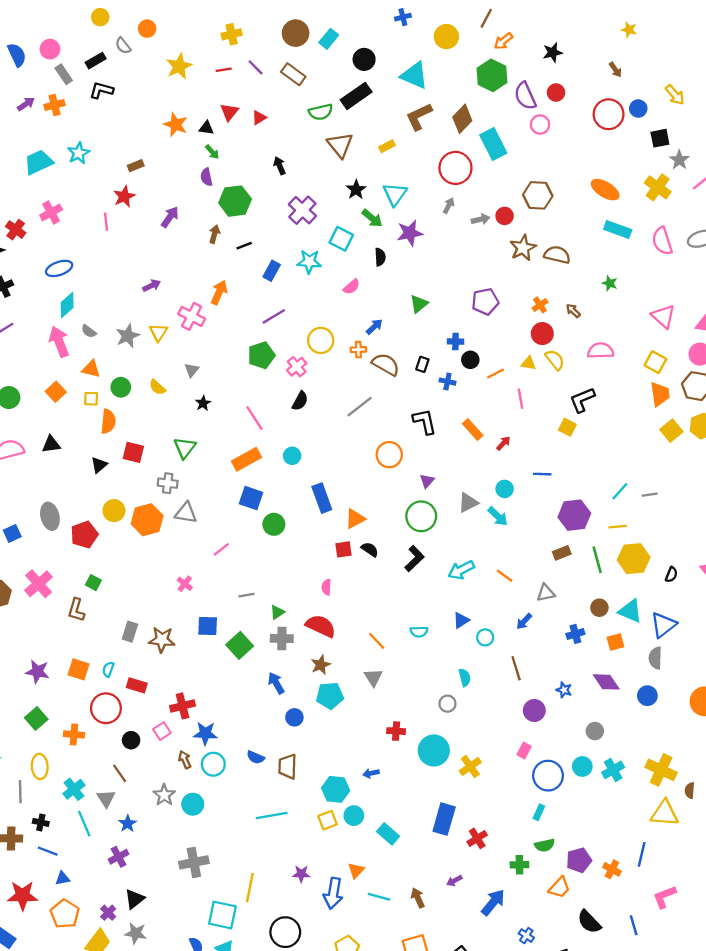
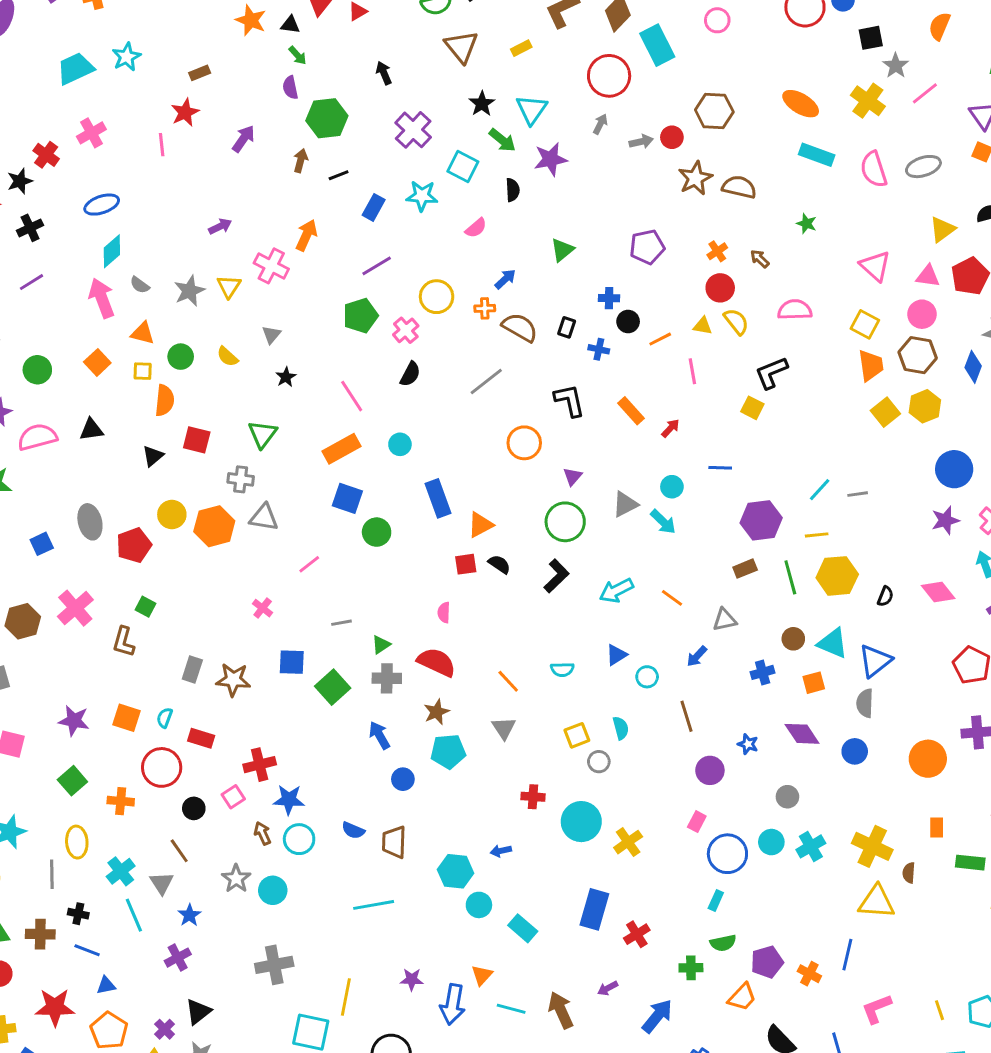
yellow square: (328, 820) -> (577, 735), moved
brown arrow: (418, 898) -> (561, 1010), size x1.4

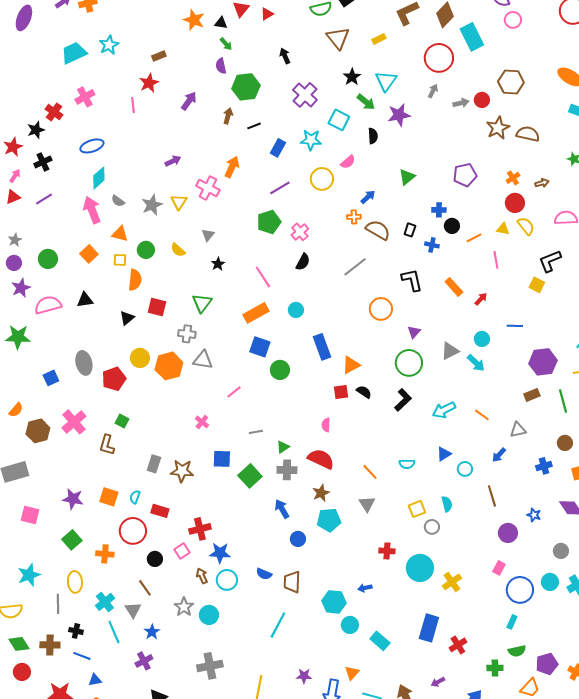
brown arrow: (760, 259) -> (542, 183), turned 120
yellow circle: (437, 297) -> (322, 179), moved
cyan line: (374, 905) -> (278, 625), turned -52

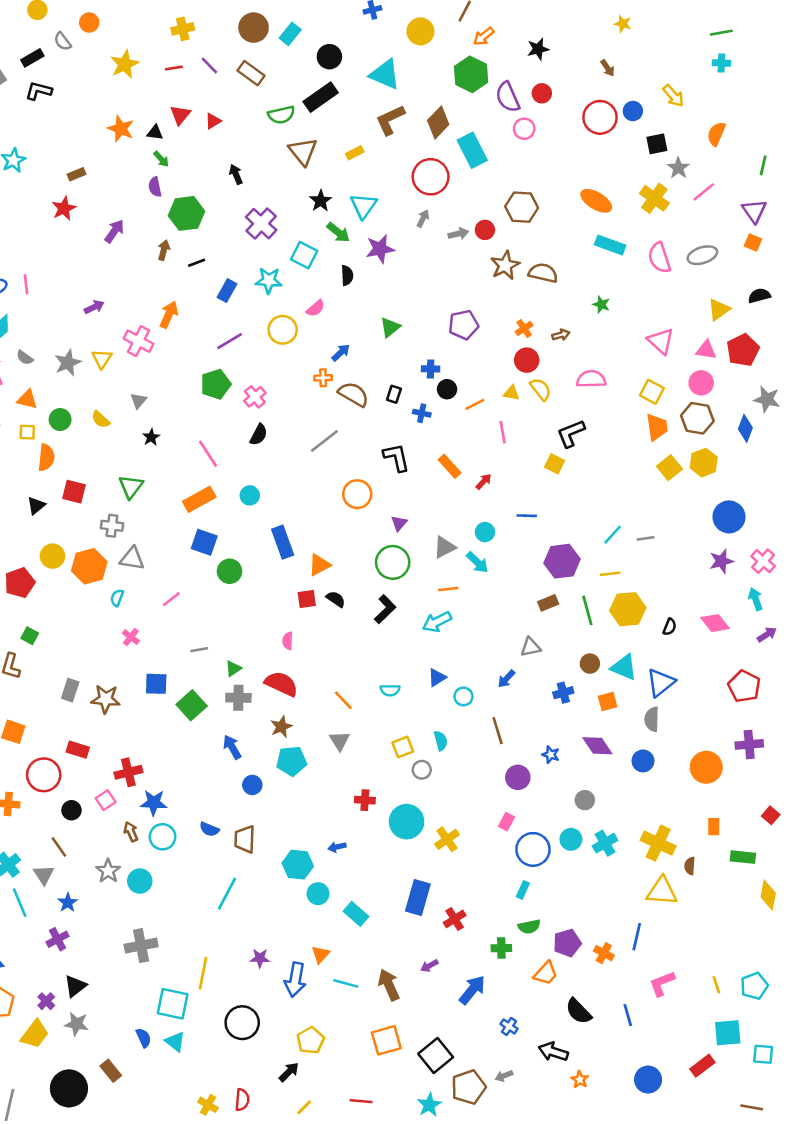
pink line: (133, 105) -> (26, 284), moved
orange line: (482, 415) -> (448, 589), moved, turned -42
cyan semicircle: (135, 497) -> (117, 598), moved

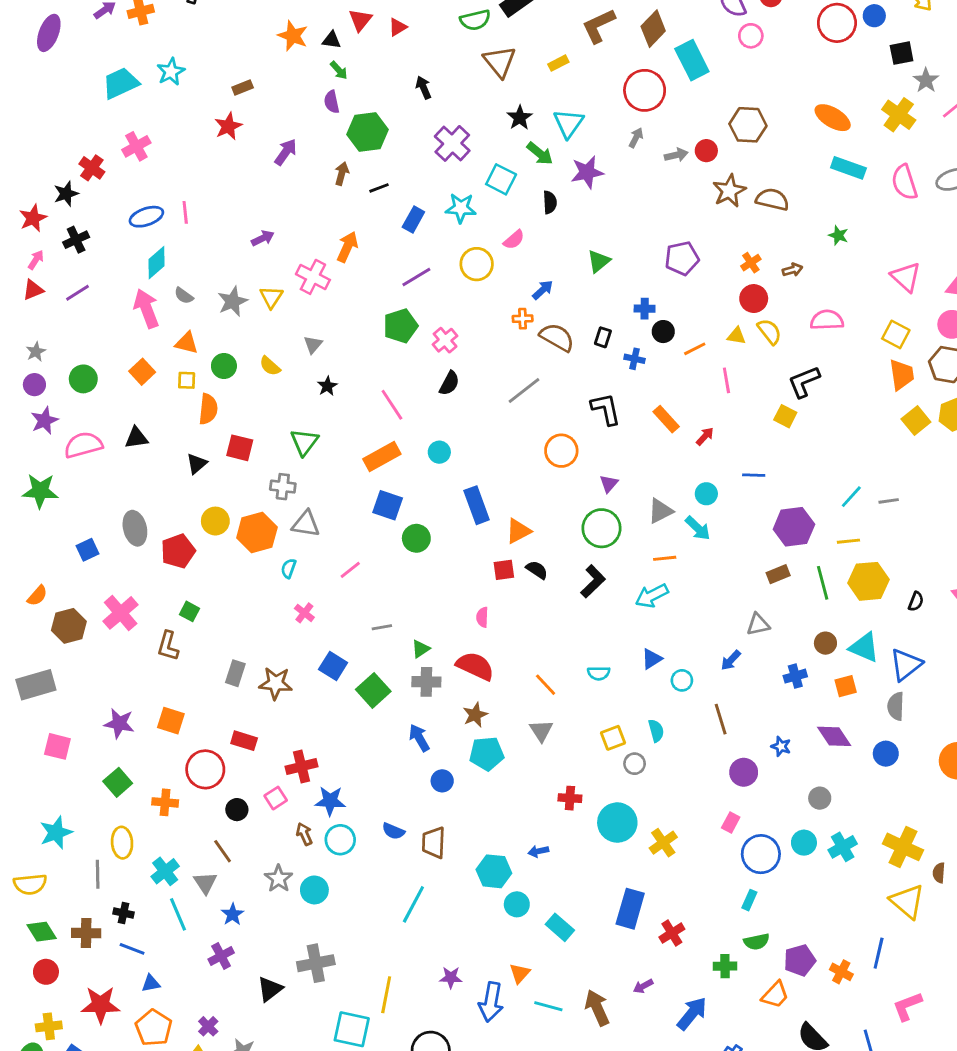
blue square: (156, 684) -> (333, 666), turned 30
yellow triangle: (662, 891) -> (907, 901), turned 36
black triangle: (75, 986) -> (270, 989), moved

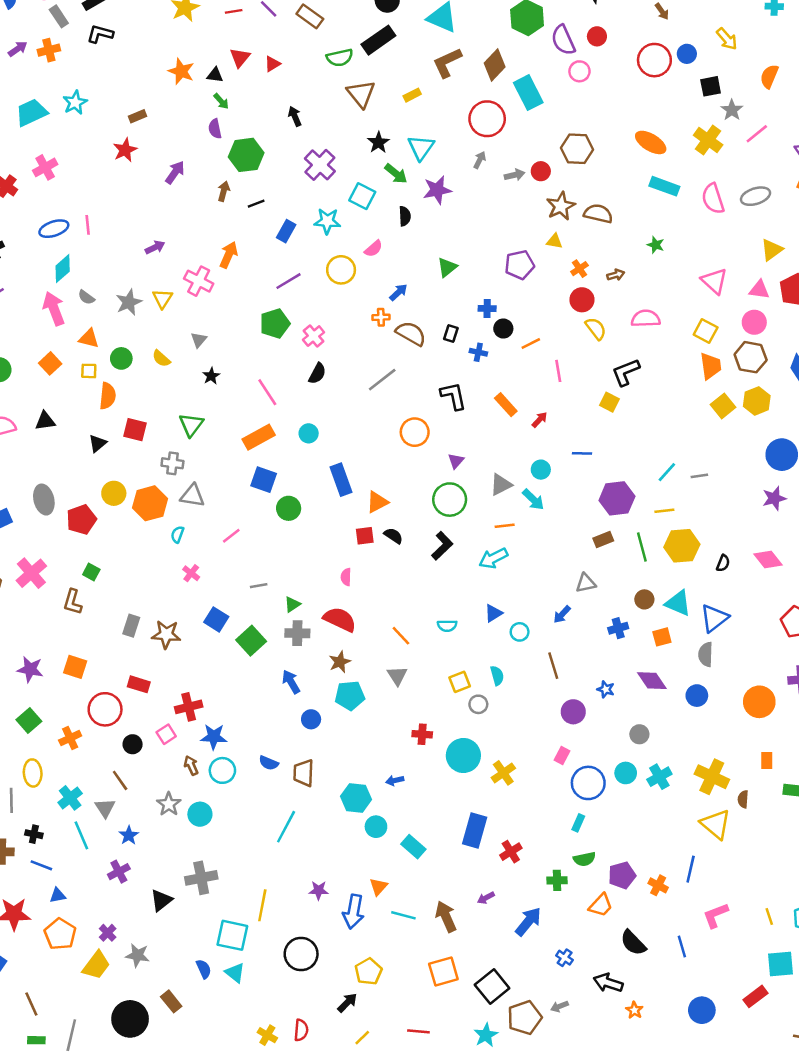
yellow triangle: (736, 336) -> (555, 241), moved
orange cross: (165, 802) -> (70, 738), turned -30

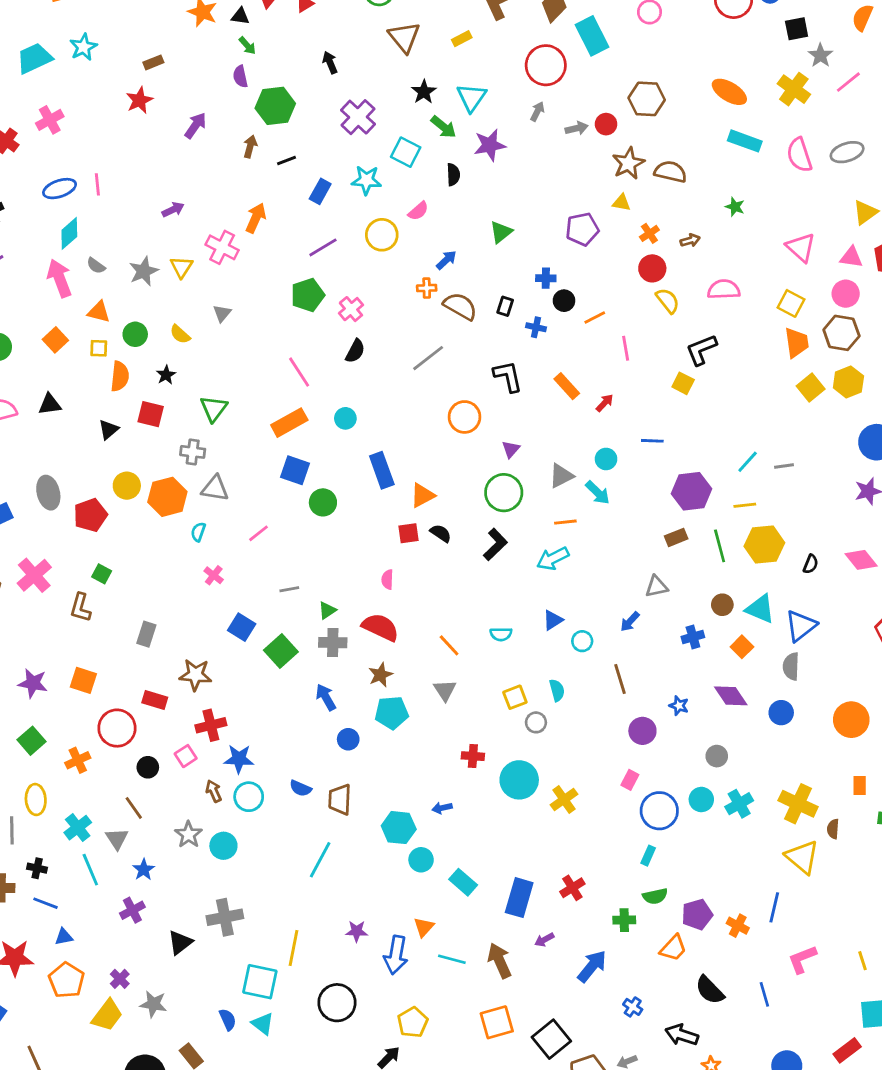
black star: (211, 376) -> (166, 375), moved
brown star: (166, 634) -> (195, 675), moved
orange square: (662, 637) -> (742, 647), turned -30
blue rectangle: (475, 830) -> (519, 898), moved

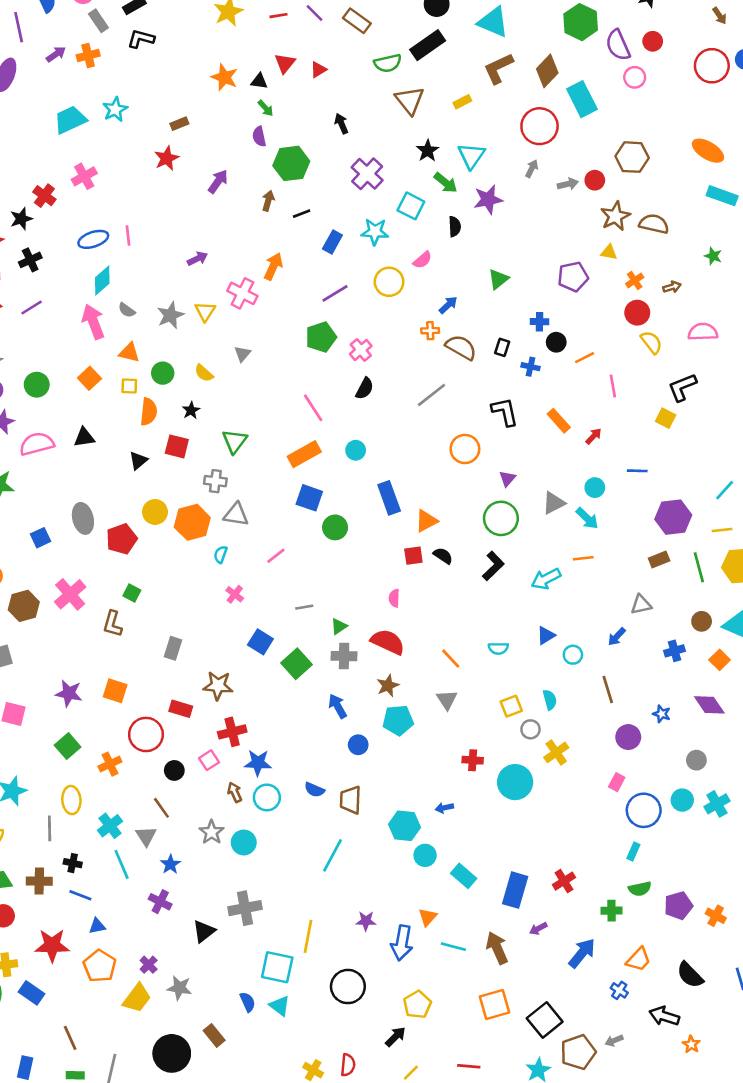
orange line: (565, 522) -> (583, 558), moved
yellow cross: (564, 800) -> (556, 752), moved
purple cross: (132, 910) -> (160, 902), turned -35
orange trapezoid: (673, 948) -> (639, 960), moved

